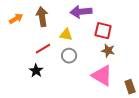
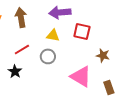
yellow triangle: (66, 35) -> (53, 35), moved
brown star: (108, 51) -> (103, 55), moved

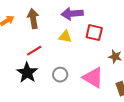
gray circle: (48, 56) -> (60, 75), moved
black star: (15, 71) -> (27, 73), size x1.5

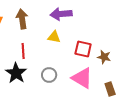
red square: (94, 33) -> (83, 49), moved
red line: (34, 51) -> (23, 51), turned -63

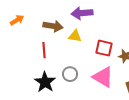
brown arrow: (22, 19) -> (53, 26), moved, turned 108
black star: (16, 73) -> (45, 82), moved

